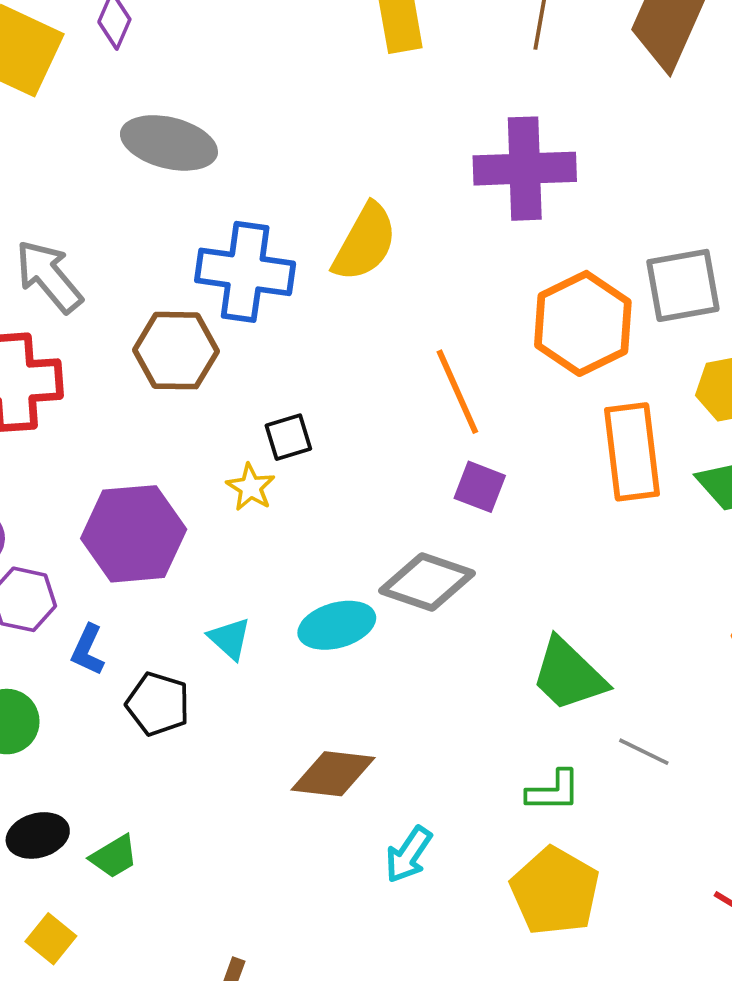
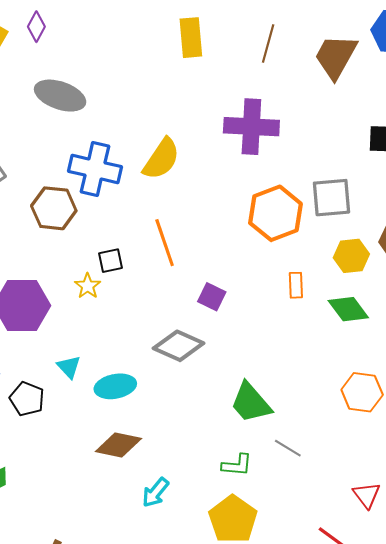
orange line: (457, 392) -> (165, 243), moved
orange rectangle: (632, 452) -> (296, 285), size x0.5
cyan ellipse: (337, 625) -> (115, 386), moved

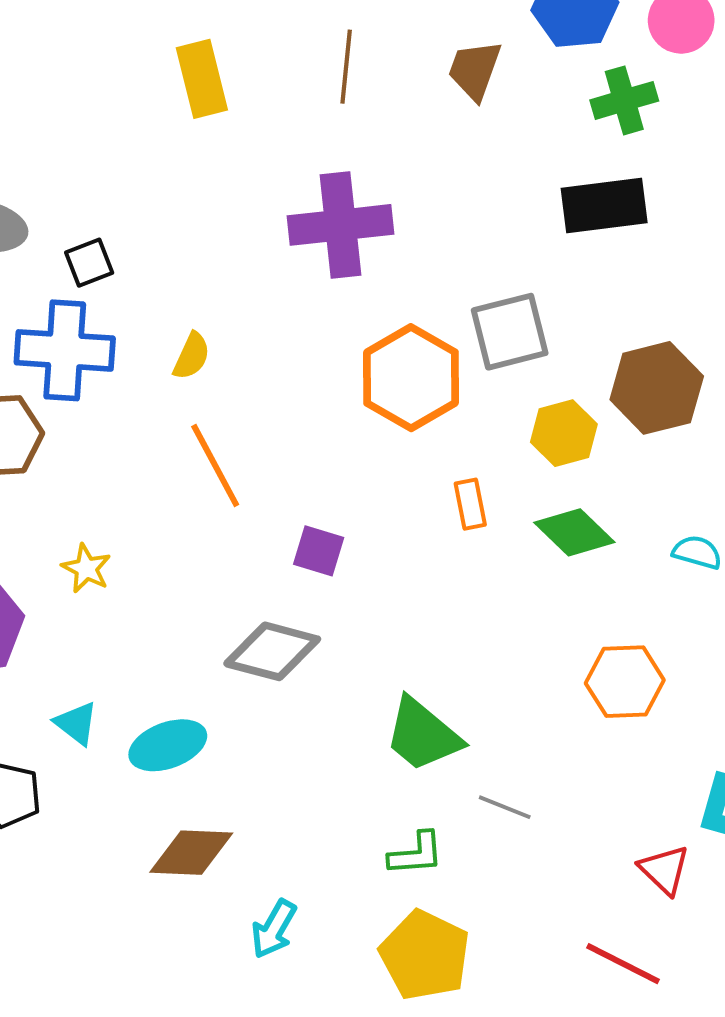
brown trapezoid: (336, 56) -> (475, 70), size x0.7
yellow semicircle: (161, 159) -> (192, 356), moved, size x0.6
black square: (111, 261) -> (89, 263), moved

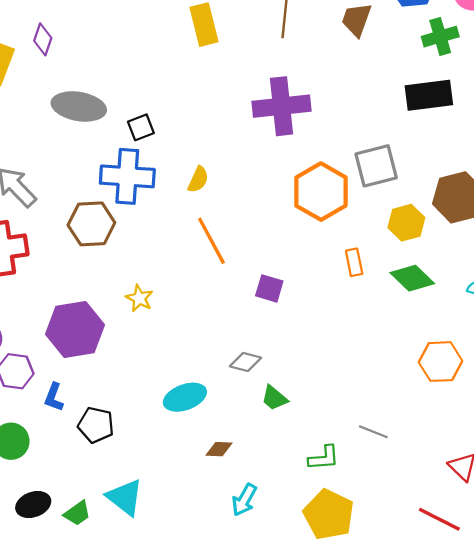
gray diamond: (272, 651) -> (246, 362), moved, size x0.6
cyan triangle: (76, 723) -> (125, 497), moved, size x1.5
green trapezoid: (423, 735) -> (274, 398), moved, size x0.6
brown diamond: (191, 853) -> (219, 449), moved, size x0.6

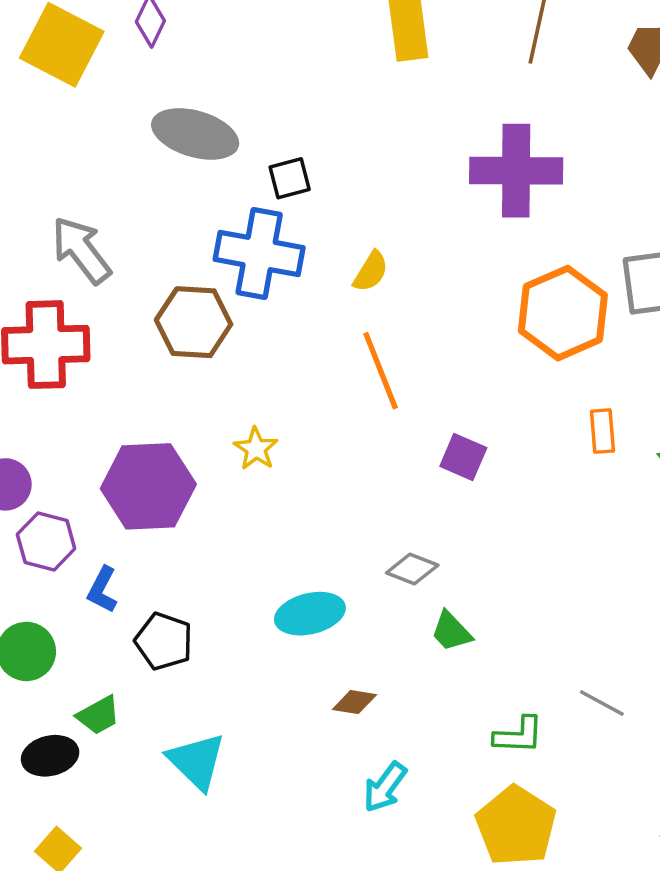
green trapezoid: (77, 513) -> (98, 715), moved

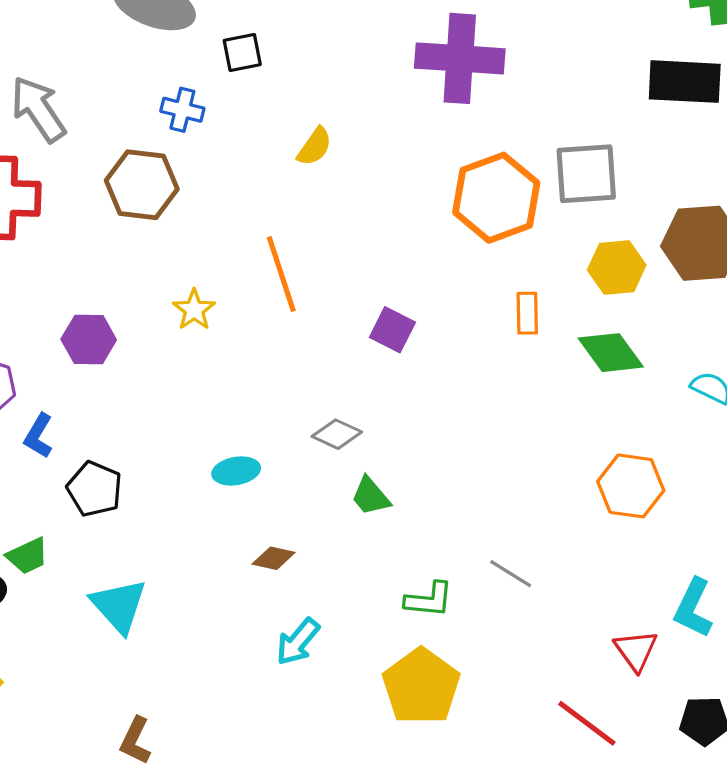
blue cross: (259, 254) -> (182, 110), moved, size x0.5
orange line: (381, 371) -> (281, 274), moved
purple hexagon: (148, 486) -> (89, 340), size x0.6
cyan ellipse: (310, 614) -> (236, 471), size x0.7

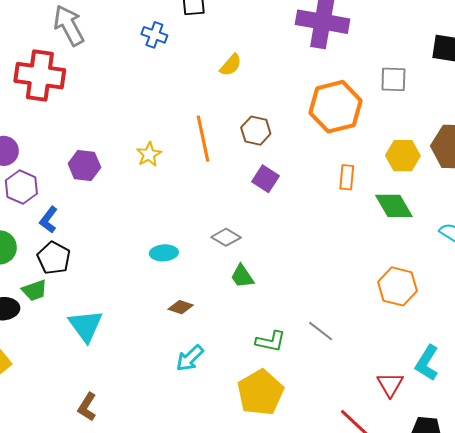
gray square: (586, 174) -> (393, 79), moved, size x0.7
brown hexagon: (142, 185) -> (256, 131), moved, size x0.7
black pentagon: (95, 489) -> (54, 258), moved

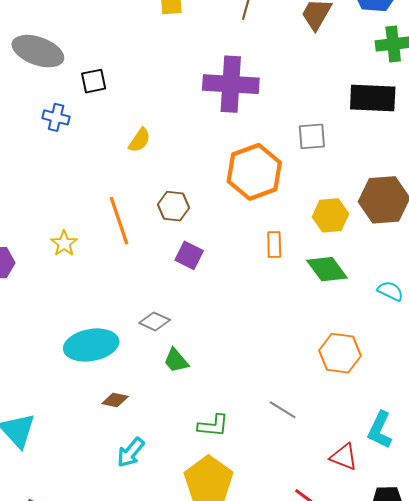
cyan ellipse: (164, 253) -> (91, 345), size x1.8
gray line: (321, 331) -> (283, 410), moved
red triangle: (390, 384) -> (344, 457), turned -32

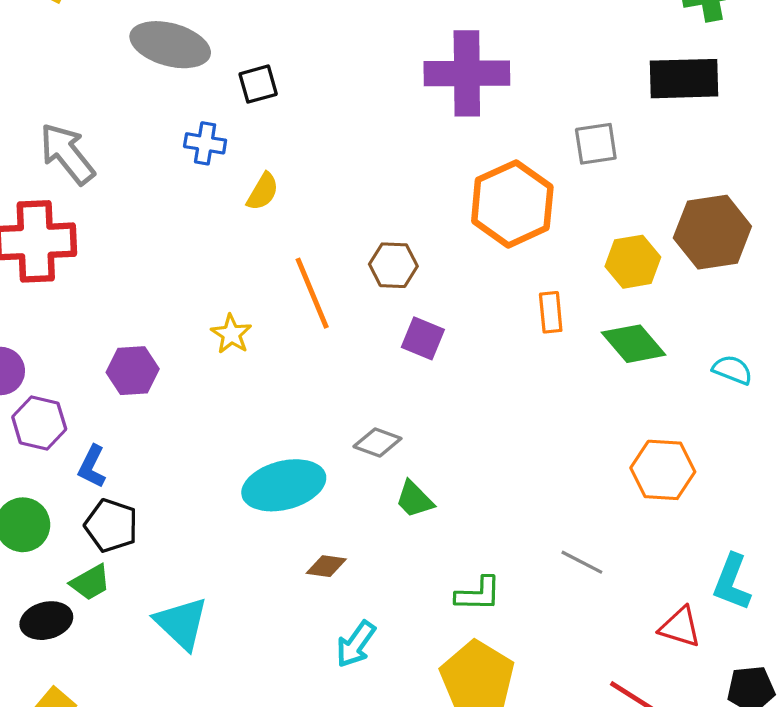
yellow semicircle: (140, 140) -> (263, 192), moved

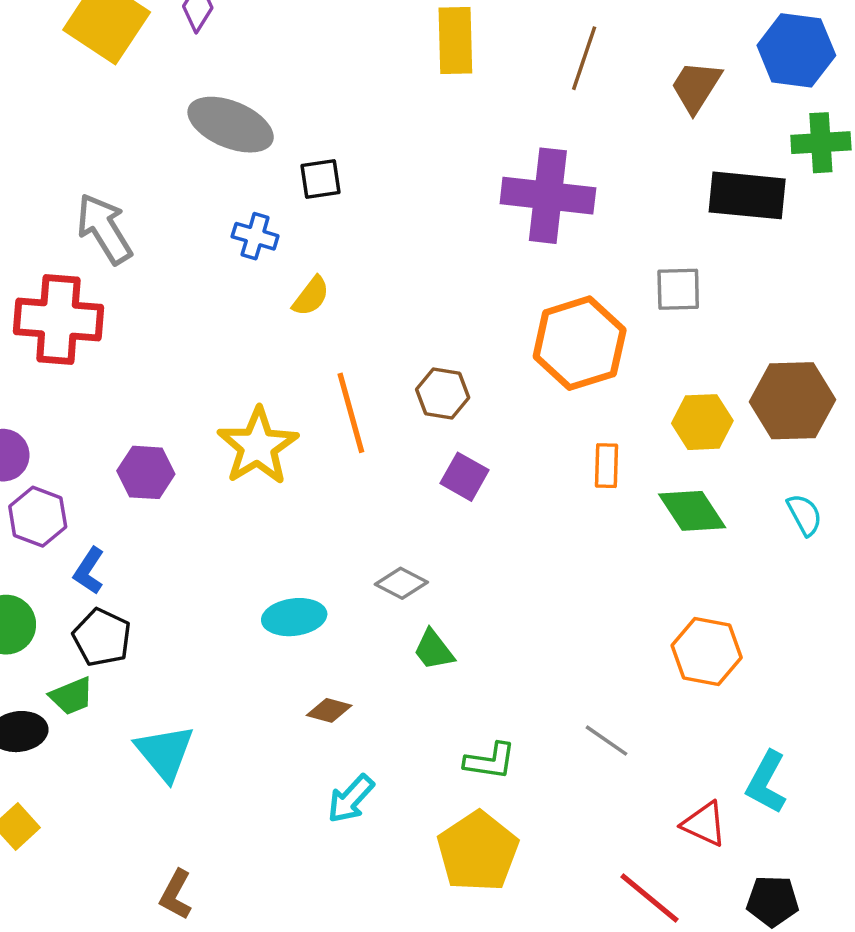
black rectangle: (684, 79) -> (747, 195), moved
yellow star: (231, 334) -> (258, 446), size x1.8
cyan semicircle: (732, 370) -> (804, 515), moved, turned 33
cyan ellipse: (284, 485) -> (294, 617), size x0.7

